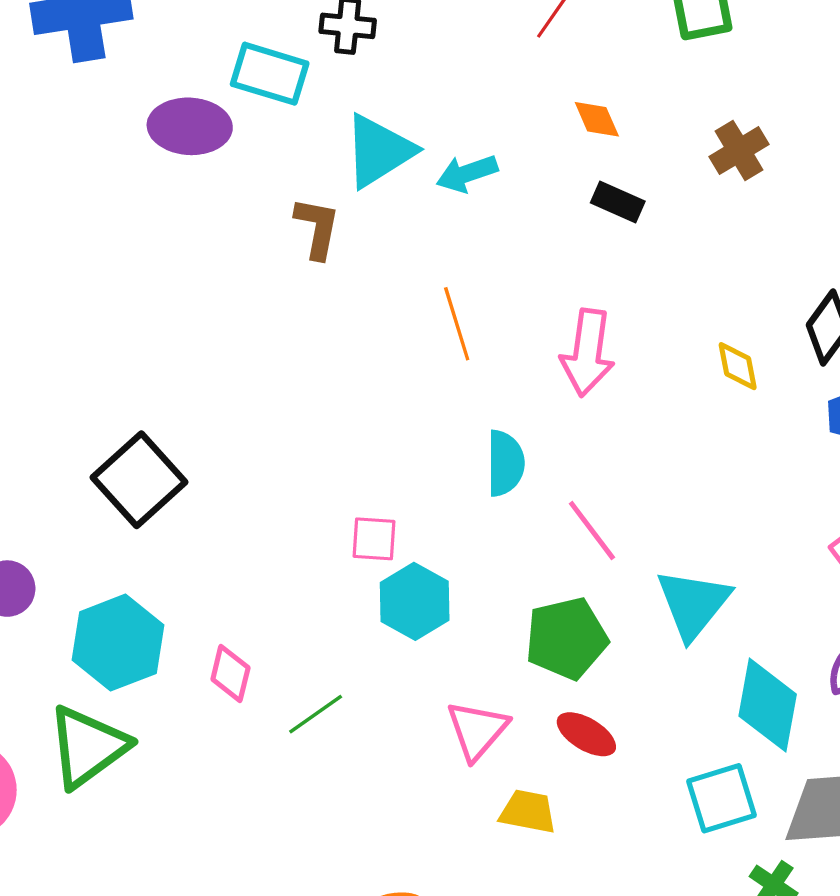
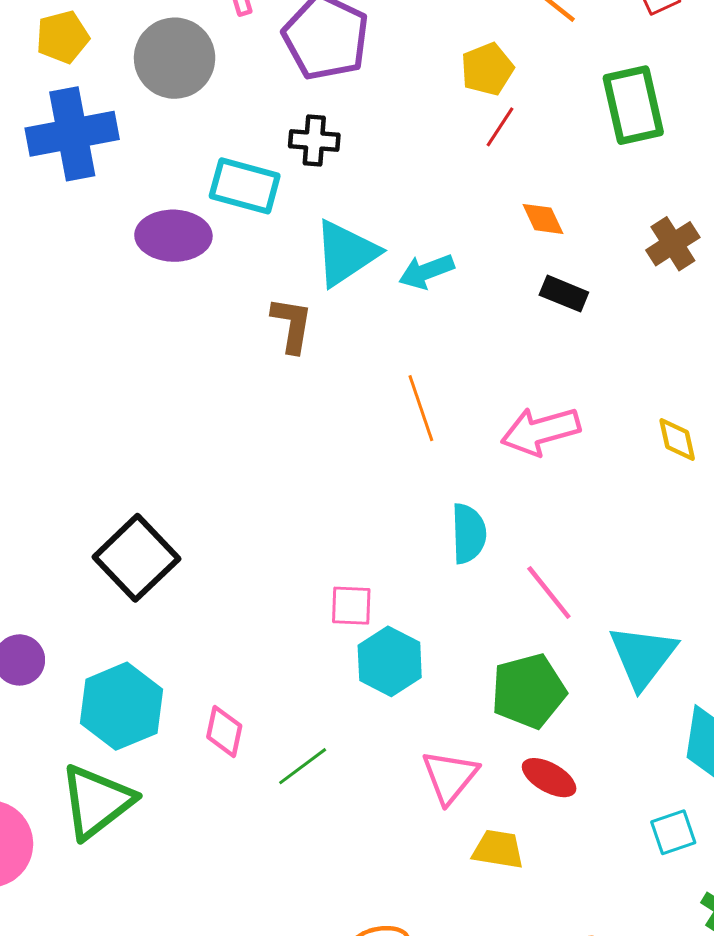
pink arrow: (588, 353) -> (540, 431), turned 68
cyan square: (721, 798) -> (673, 832), size x0.7

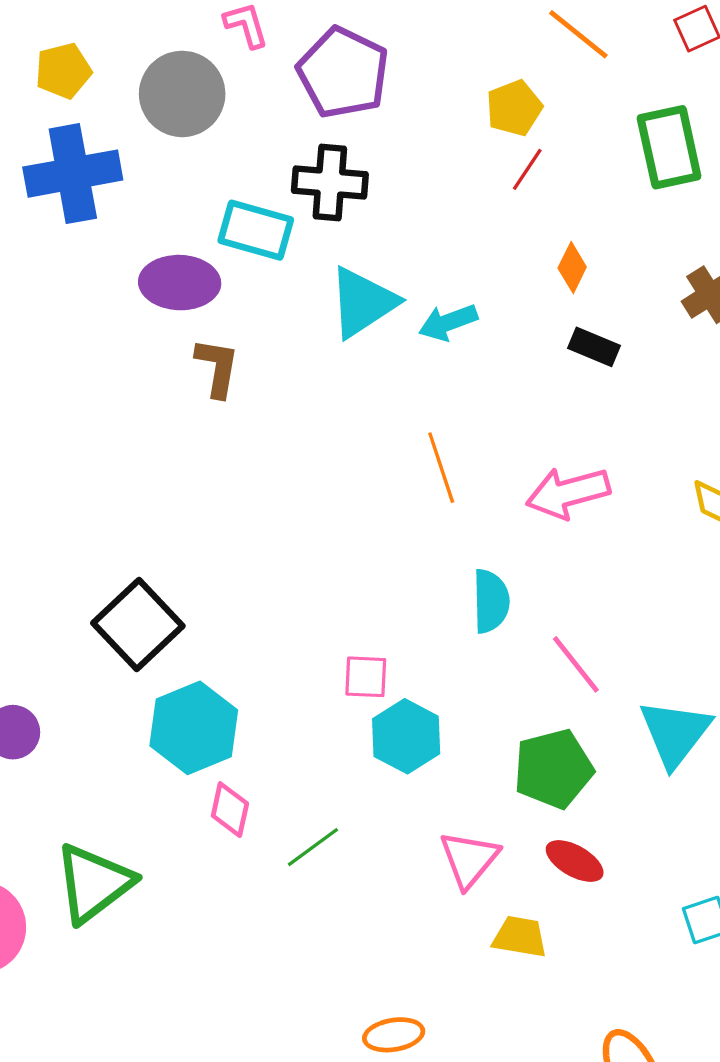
black cross: (314, 140) -> (330, 182), size x1.4
orange diamond: (543, 219) -> (572, 267), turned 51
brown L-shape: (292, 325) -> (217, 368), moved
cyan hexagon: (121, 706) -> (194, 728), moved

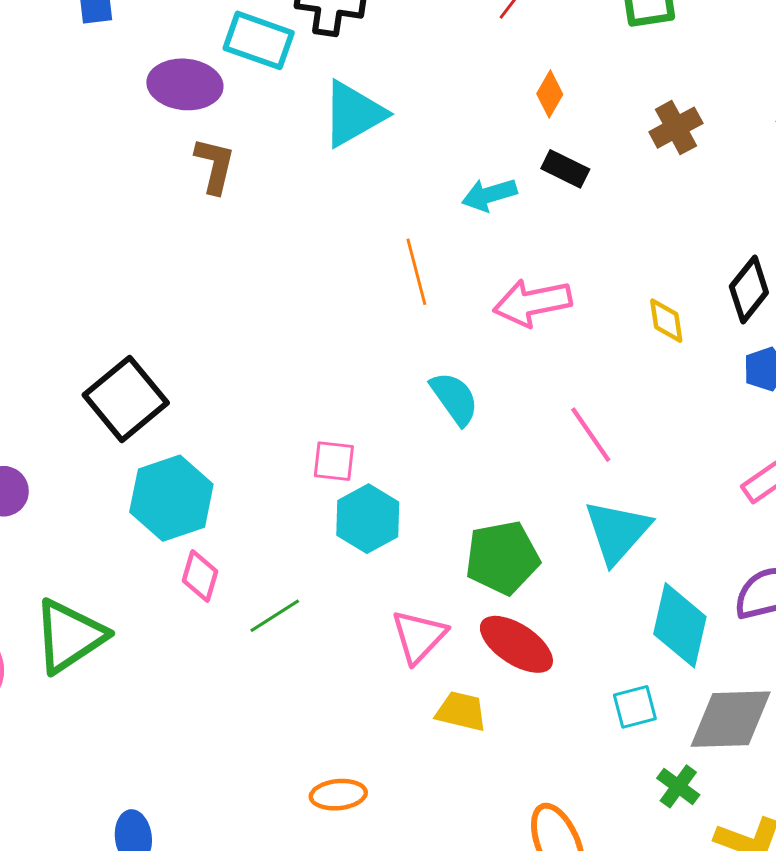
cyan arrow: (448, 322) -> (489, 195), moved
cyan semicircle: (491, 601) -> (454, 398), turned -38
pink line: (576, 664) -> (591, 435), moved
red ellipse: (575, 861) -> (516, 644), size x1.4

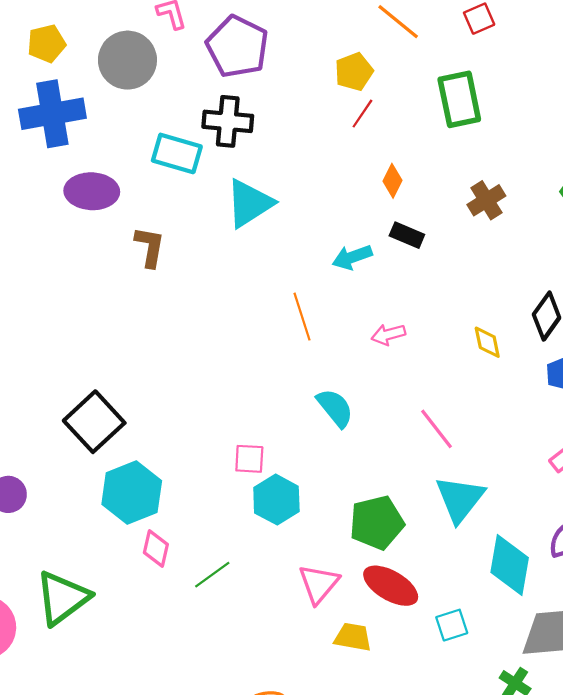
purple ellipse: (185, 84) -> (92, 191), moved
pink arrow: (532, 303) -> (388, 334), size x0.6
cyan square: (635, 707) -> (452, 625), moved

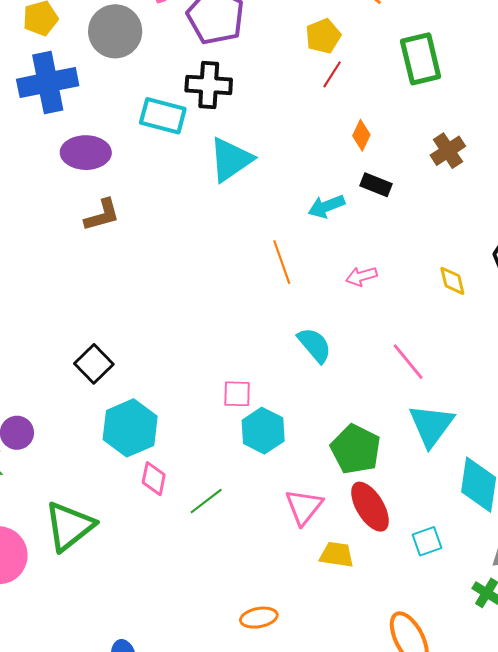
brown L-shape: (150, 247) -> (102, 215), moved, turned 66
black square: (94, 422) -> (94, 364), size x0.7
green pentagon: (377, 523) -> (356, 449), turned -30
red ellipse: (391, 586) -> (370, 507), turned 30

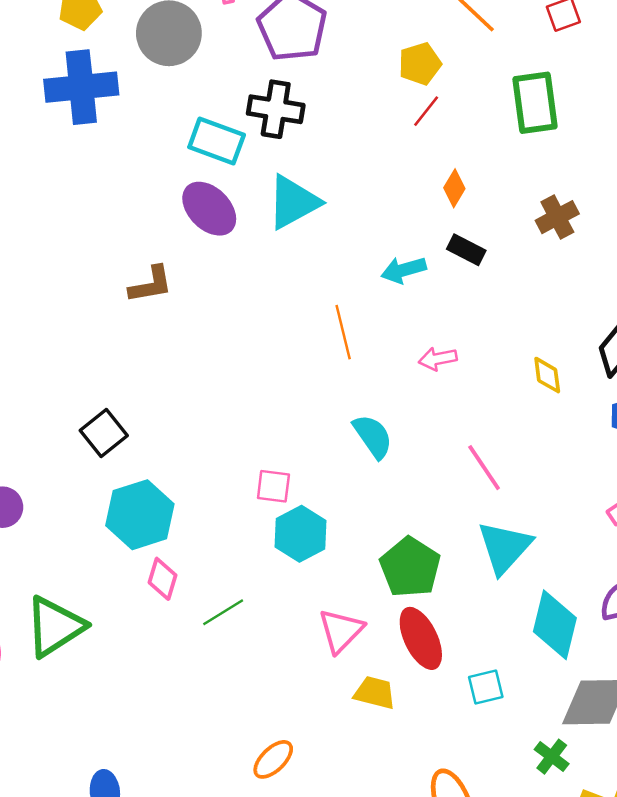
purple ellipse: (86, 153) -> (209, 209), moved, turned 39
brown L-shape: (102, 215) -> (151, 285), moved
orange ellipse: (259, 618) -> (273, 759), turned -39

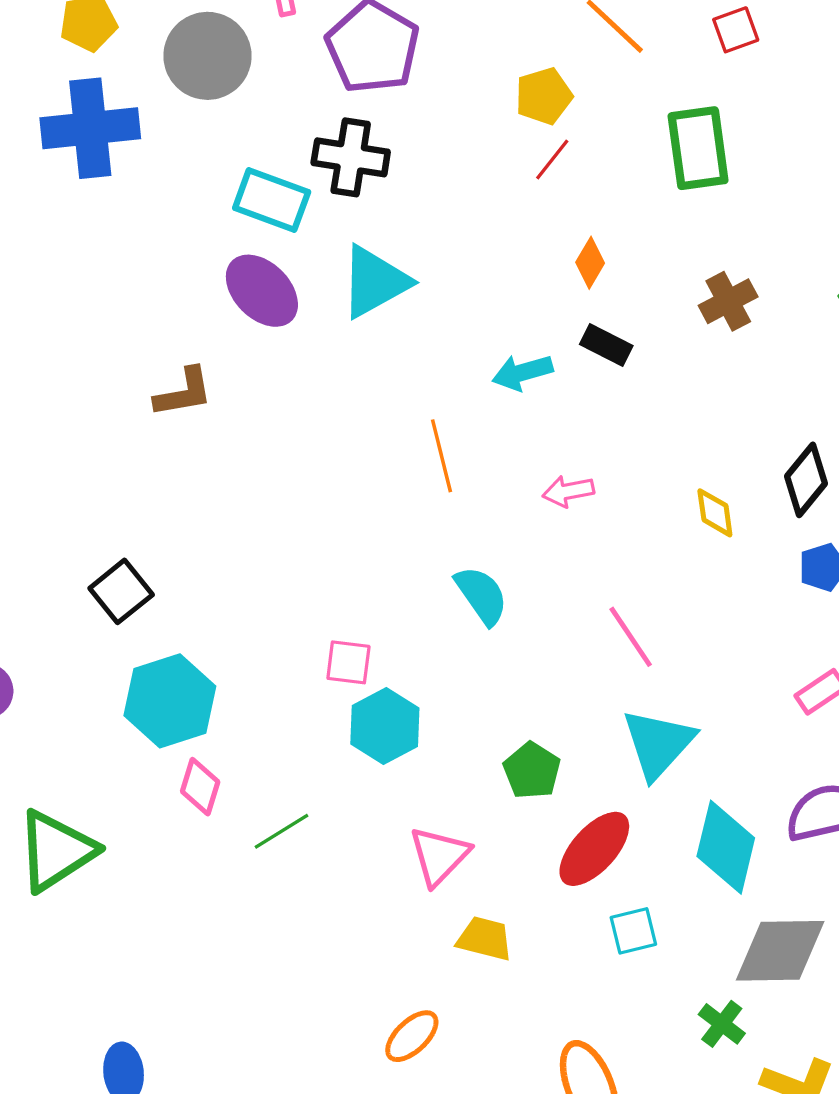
green pentagon: (410, 567) -> (532, 771), size x0.7
red ellipse: (421, 638) -> (594, 849), moved, turned 68
orange ellipse: (273, 759) -> (412, 1036), moved

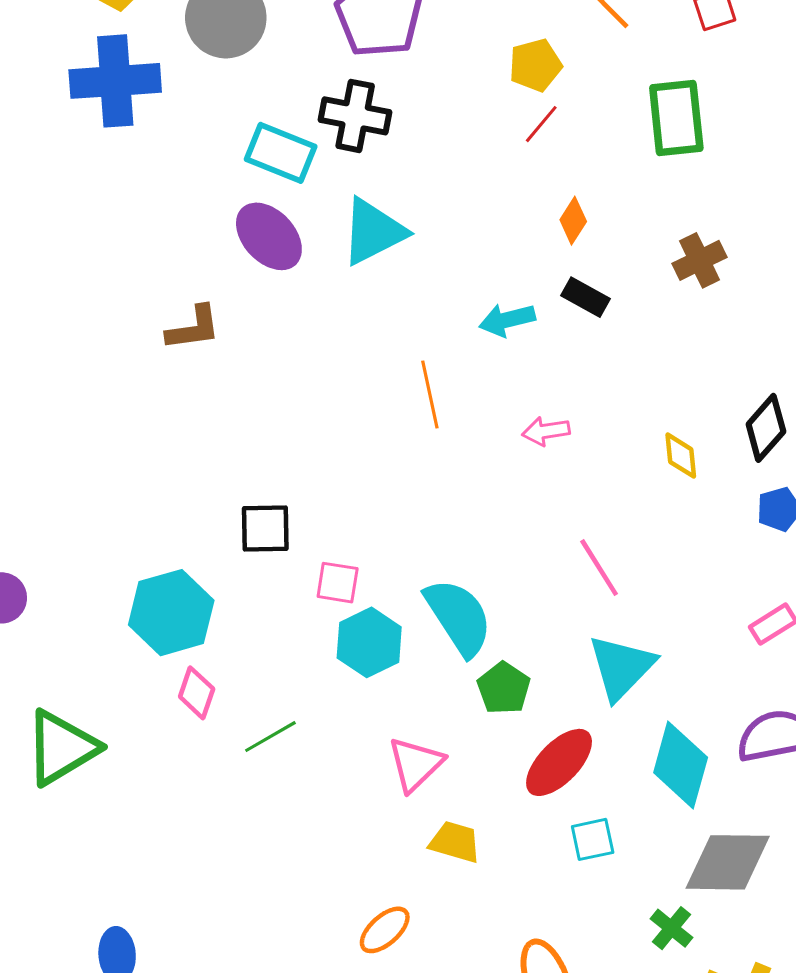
black square: (121, 591) -> (265, 528), moved, turned 36
cyan semicircle: (482, 595) -> (459, 617), moved, size x1.4

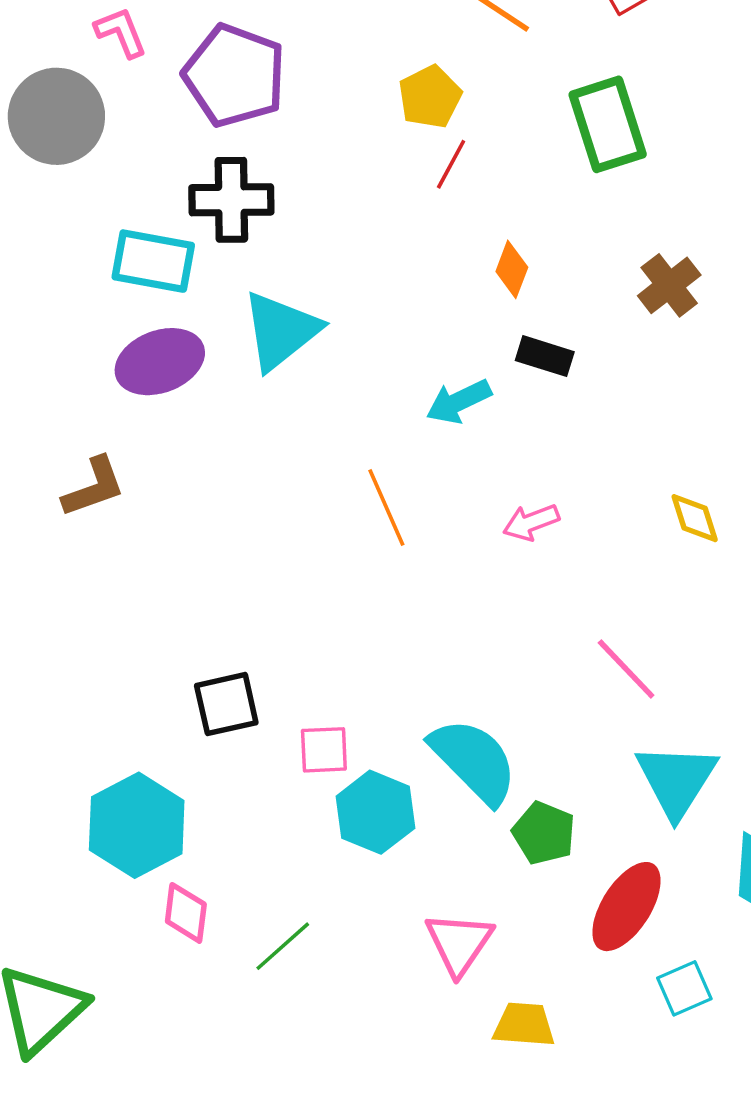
purple ellipse: (269, 236) -> (160, 362), turned -56

